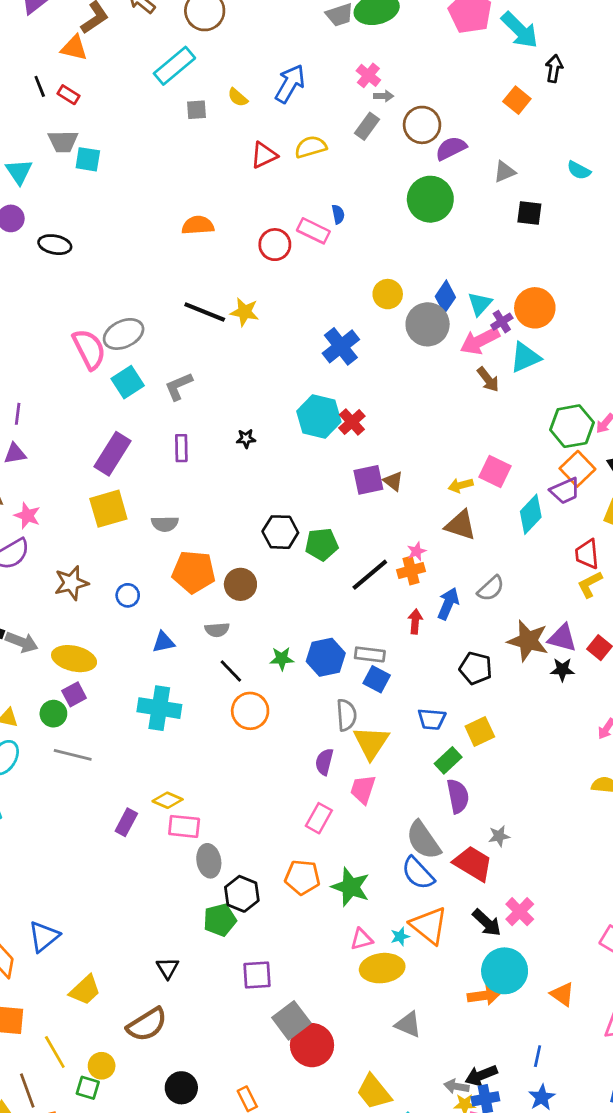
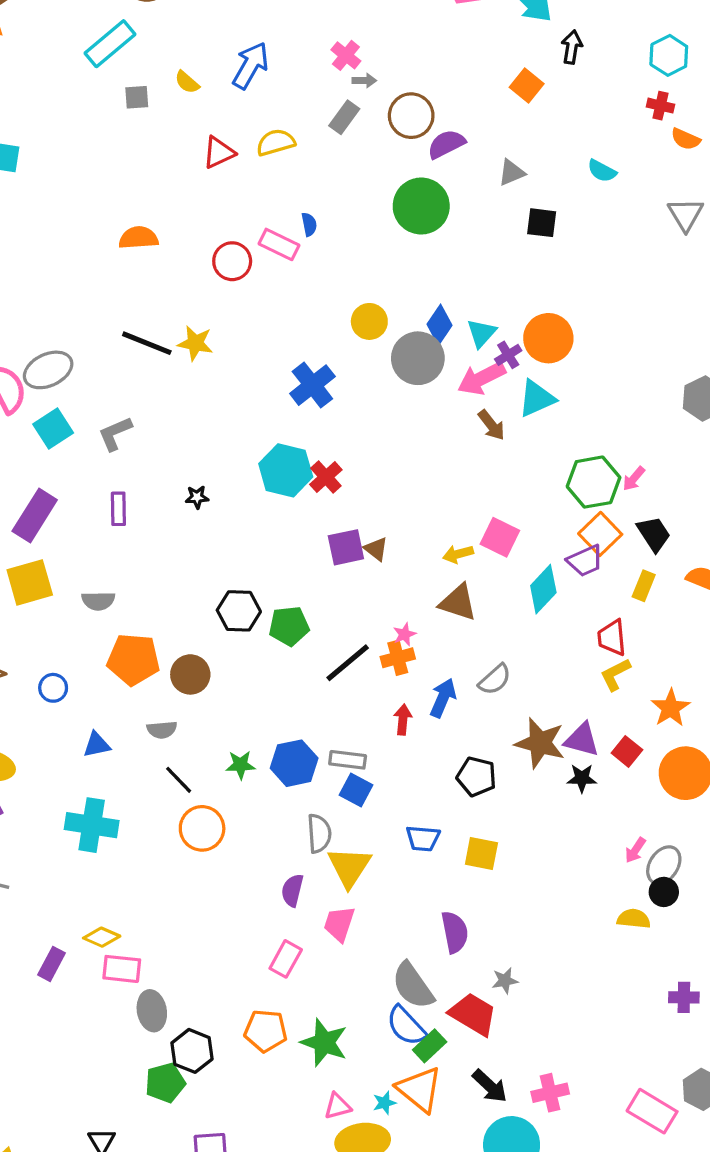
yellow square: (480, 732) -> (481, 853), turned 36
green rectangle: (448, 760) -> (430, 1046), moved
pink cross: (520, 912) -> (550, 1093), moved, turned 32

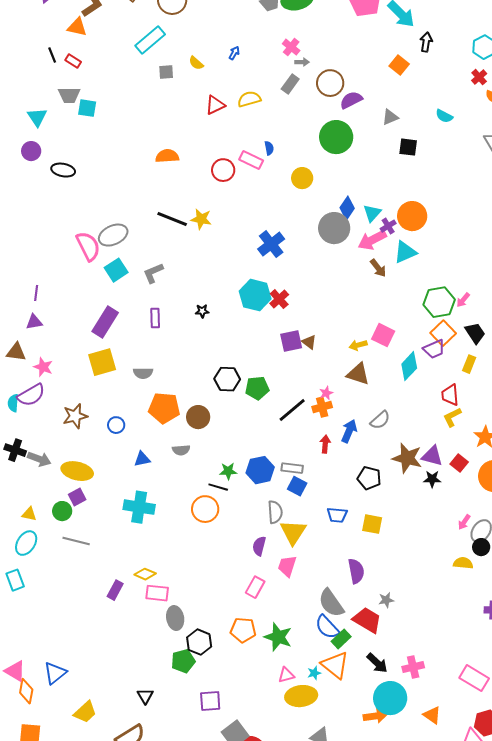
blue arrow: (251, 65) -> (234, 53), size x0.5
red cross: (660, 106) -> (479, 77), turned 35
yellow circle: (369, 321) -> (302, 178), moved
black line: (179, 780) -> (218, 487), moved, turned -30

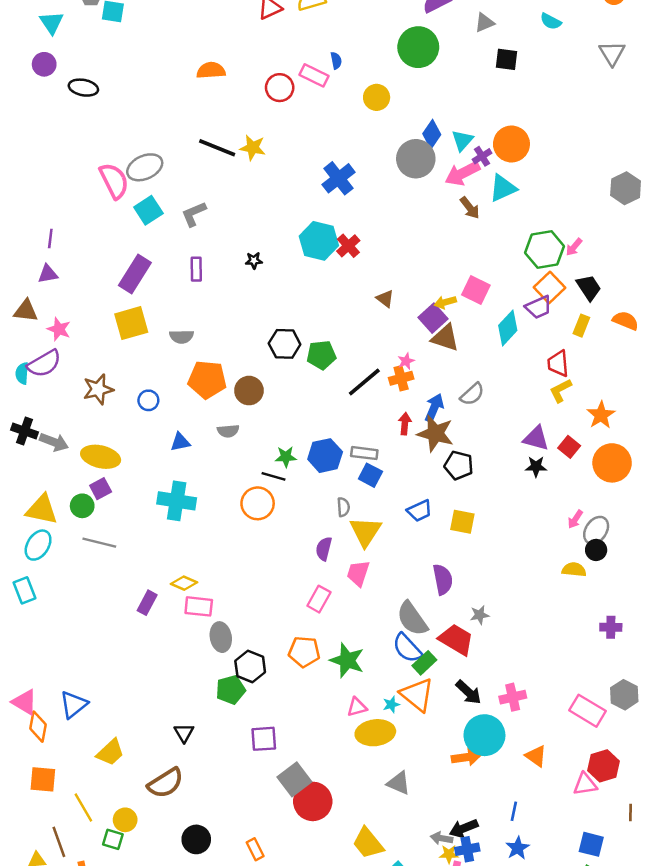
purple square: (291, 341) -> (433, 318), moved, turned -30
brown star: (407, 458) -> (435, 433), moved
gray semicircle: (275, 512) -> (343, 507), size x0.7
yellow triangle: (29, 514) -> (42, 509), size x1.8
blue trapezoid: (337, 515) -> (419, 511), turned -30

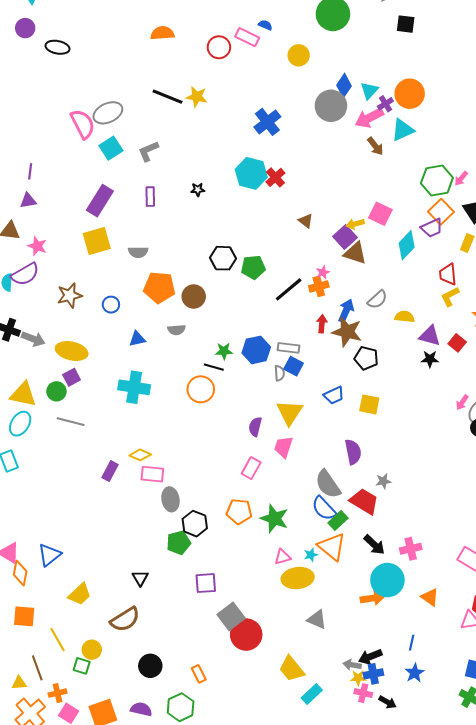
blue semicircle: (336, 61) -> (265, 25), turned -56
gray semicircle: (343, 507) -> (279, 373), moved
yellow semicircle: (574, 570) -> (405, 317), moved

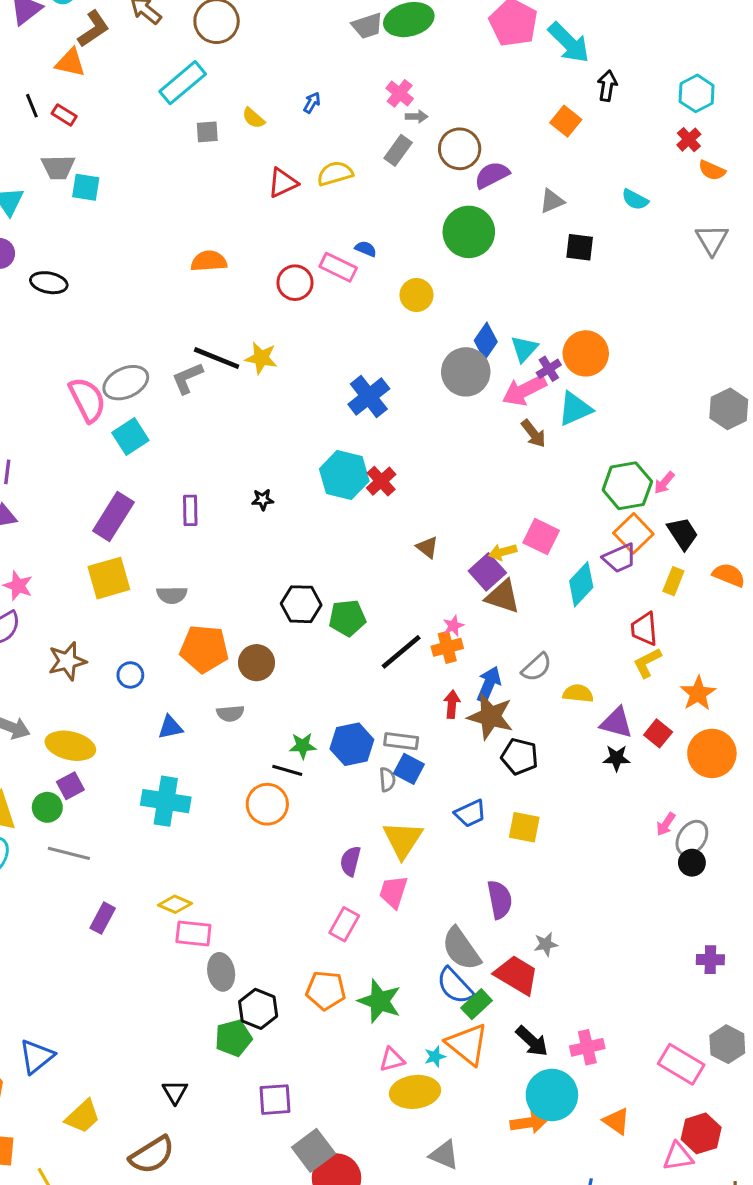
gray L-shape: (148, 151) -> (187, 378), moved
purple rectangle: (110, 471) -> (103, 918), moved

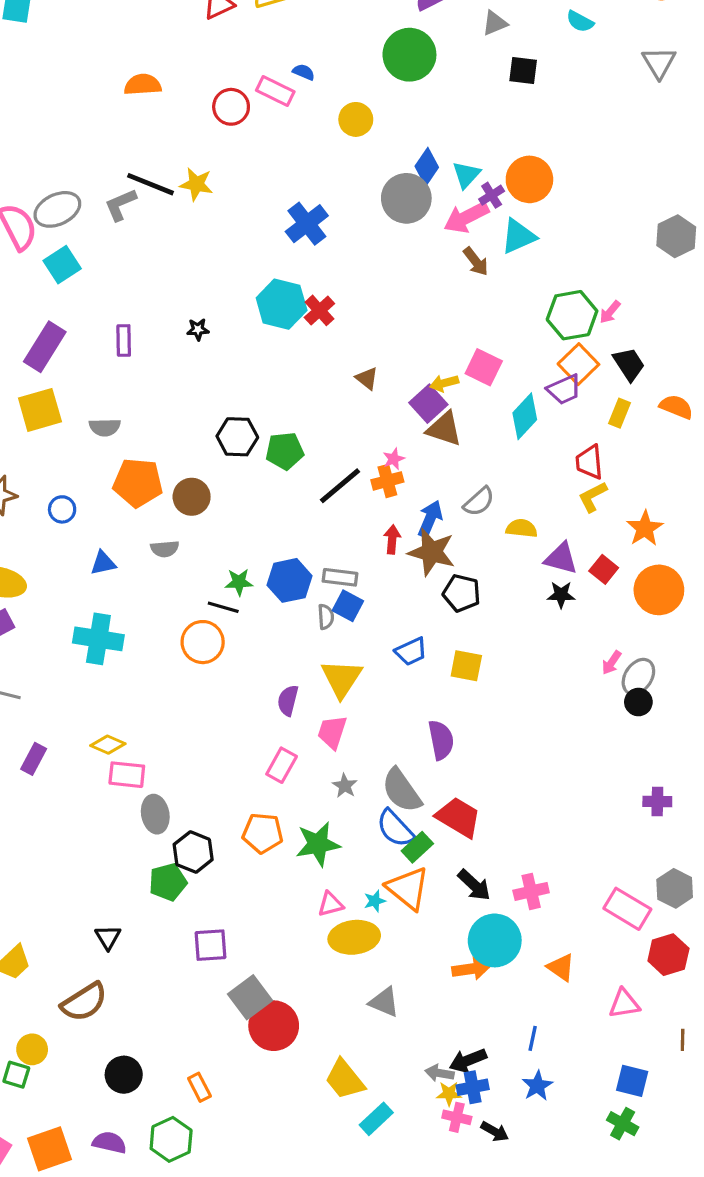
gray star: (546, 944) -> (345, 786), moved, turned -30
green star: (380, 1001) -> (318, 844), turned -30
red hexagon: (701, 1133) -> (668, 955), moved

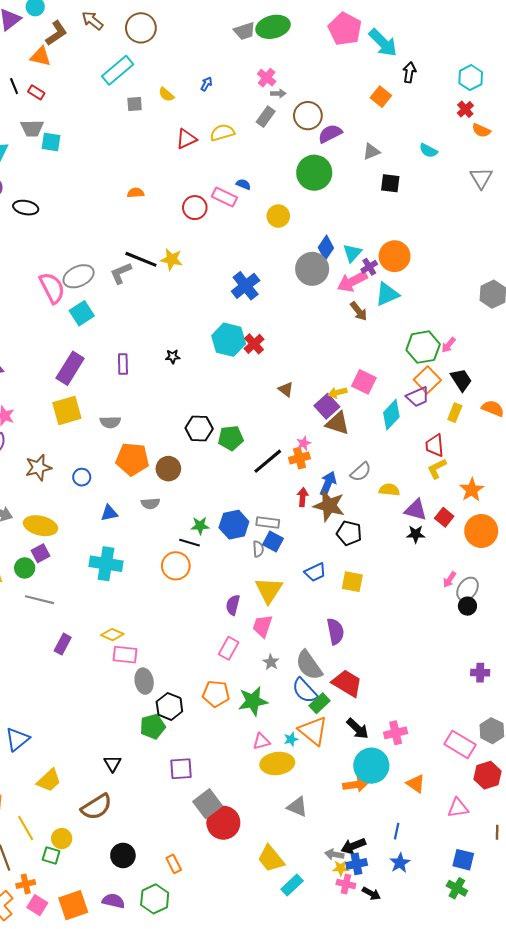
orange semicircle: (143, 85) -> (136, 193), size x0.7

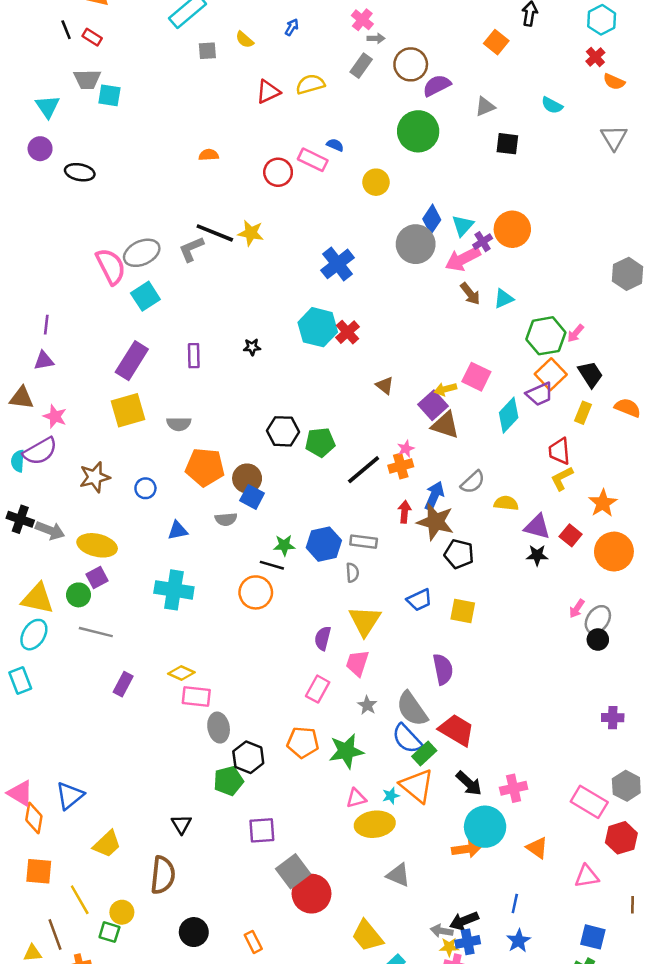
cyan triangle: (387, 294) -> (504, 299), moved, size x0.7
blue square: (273, 542) -> (252, 497), moved
brown semicircle: (97, 807) -> (163, 875), turned -52

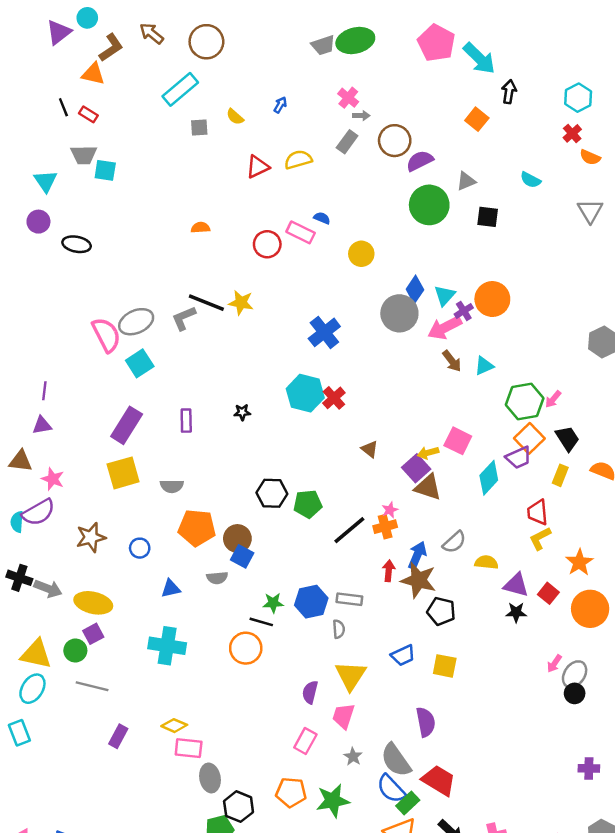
green circle: (418, 131) -> (429, 205), moved

